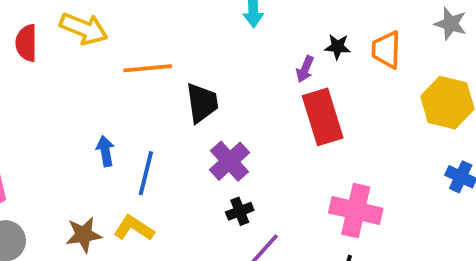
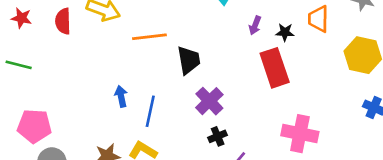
black star: (338, 47) -> (285, 32), moved
purple arrow: (305, 69) -> (255, 25), moved

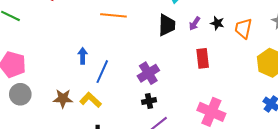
black star: (285, 32) -> (217, 23), moved
black trapezoid: (189, 60) -> (167, 25), moved
red rectangle: (275, 68) -> (203, 58), size x0.7

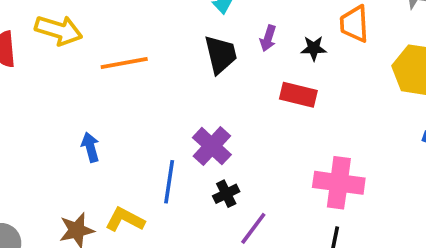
black star: (217, 23) -> (314, 48), moved
red rectangle: (203, 58) -> (298, 95), turned -54
blue line: (102, 72) -> (169, 182), moved

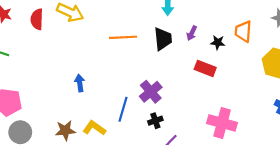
orange line: (124, 63) -> (123, 37), moved

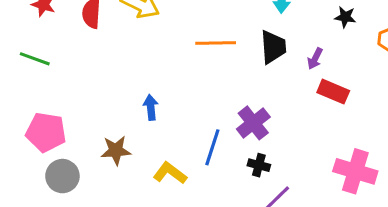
purple arrow: (192, 33) -> (315, 59), moved
black star: (218, 42) -> (345, 17), moved
black cross: (155, 121) -> (259, 165), turned 32
brown star: (65, 131) -> (116, 150), moved

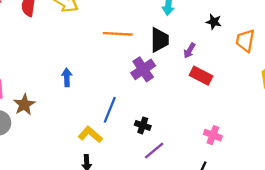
purple cross: (253, 123) -> (143, 69), moved
brown star: (116, 150) -> (24, 105), moved, turned -30
pink cross: (355, 171) -> (213, 135), size x0.6
yellow L-shape: (170, 173) -> (90, 134), moved

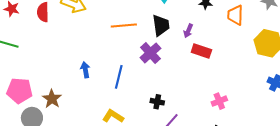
blue line: (110, 110) -> (119, 77), moved
pink cross: (213, 135) -> (219, 101), turned -35

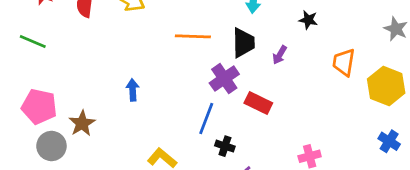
orange trapezoid: (235, 15) -> (344, 62), moved
red rectangle: (201, 51) -> (258, 103), moved
blue line: (119, 77) -> (206, 119), moved

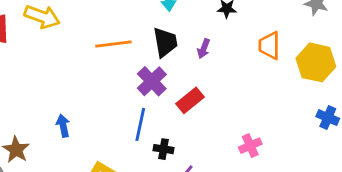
blue arrow: (133, 90) -> (63, 126), moved
red rectangle: (258, 103) -> (190, 100), turned -56

